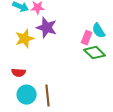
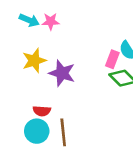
purple star: (47, 28) -> (62, 73), moved
red semicircle: (19, 73) -> (42, 111), moved

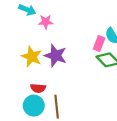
pink star: (51, 21) -> (46, 22), moved
yellow star: (34, 61) -> (32, 57), moved, turned -30

